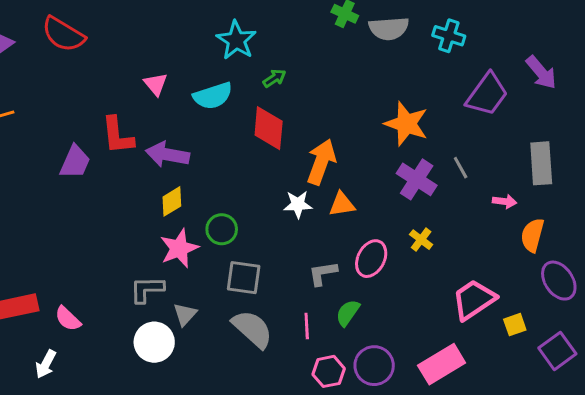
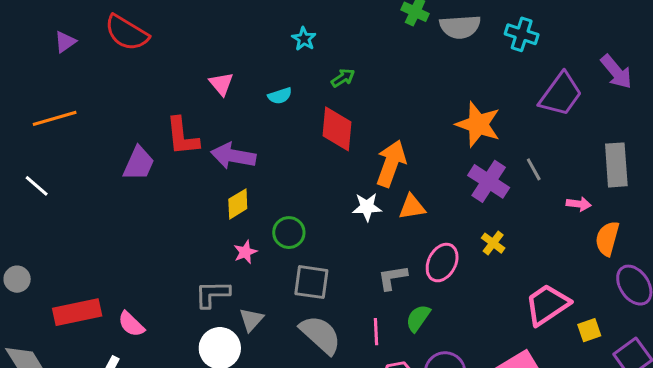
cyan star: (236, 40) -> (304, 39), size x0.6
cyan semicircle: (213, 96) -> (280, 96), size x0.6
pink star: (179, 248) -> (245, 252), size x0.6

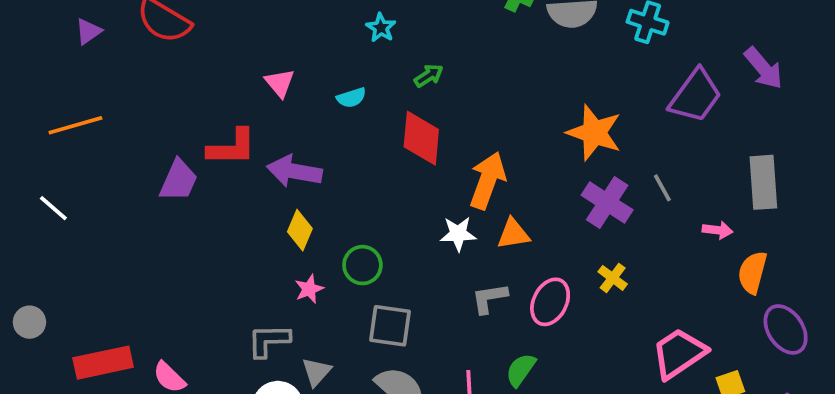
red L-shape: (182, 136) -> (232, 147), turned -84
yellow diamond: (238, 204) -> (300, 230), turned -36
gray L-shape: (393, 278) -> (489, 298), moved

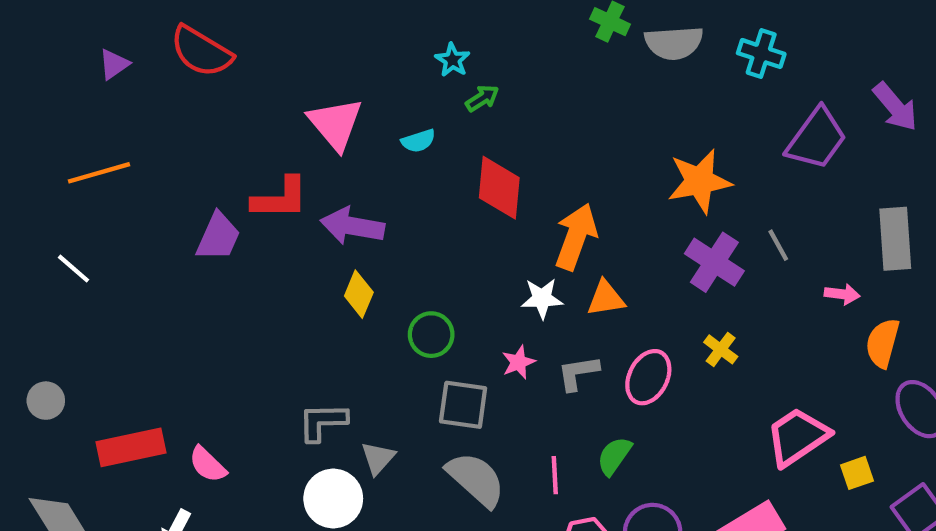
green arrow: (429, 76) -> (482, 98), moved
pink triangle: (280, 83) -> (335, 124), size x1.6
orange star: (594, 133) -> (699, 181), turned -30
pink star: (309, 289) -> (518, 362), moved

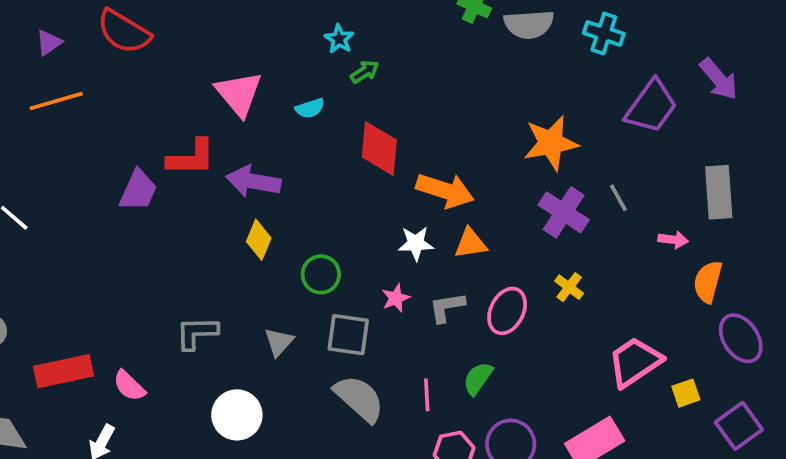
orange line: (99, 173) -> (56, 101), moved
orange arrow: (576, 237) -> (445, 190), turned 88
gray L-shape: (323, 422) -> (197, 333), moved
gray triangle: (378, 458) -> (279, 342), moved

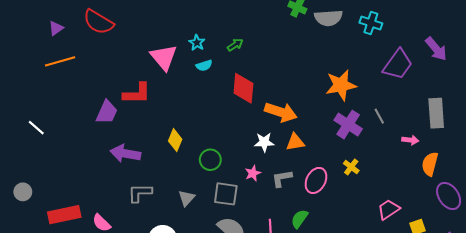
cyan star: (339, 39) -> (197, 43), moved
purple arrow: (253, 181) -> (125, 154), moved
pink trapezoid: (635, 362) -> (389, 209), size x0.7

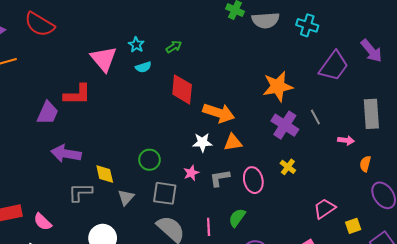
yellow diamond: (175, 140) -> (105, 174), moved, turned -35
orange semicircle: (430, 164) -> (365, 164), size x0.7
pink ellipse: (316, 180) -> (253, 180), turned -40

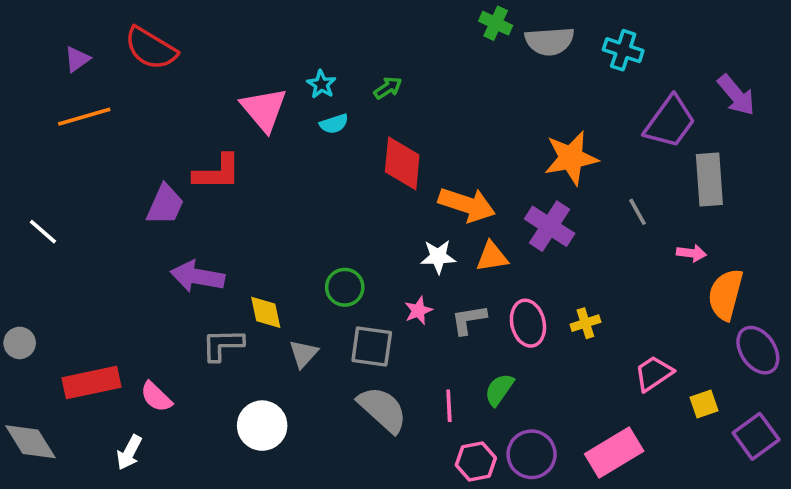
gray rectangle: (371, 114) -> (709, 179), moved
purple cross: (285, 125) -> (550, 226), moved
orange semicircle: (365, 164) -> (726, 294), size x1.8
yellow cross: (288, 167) -> (585, 323), moved, turned 35

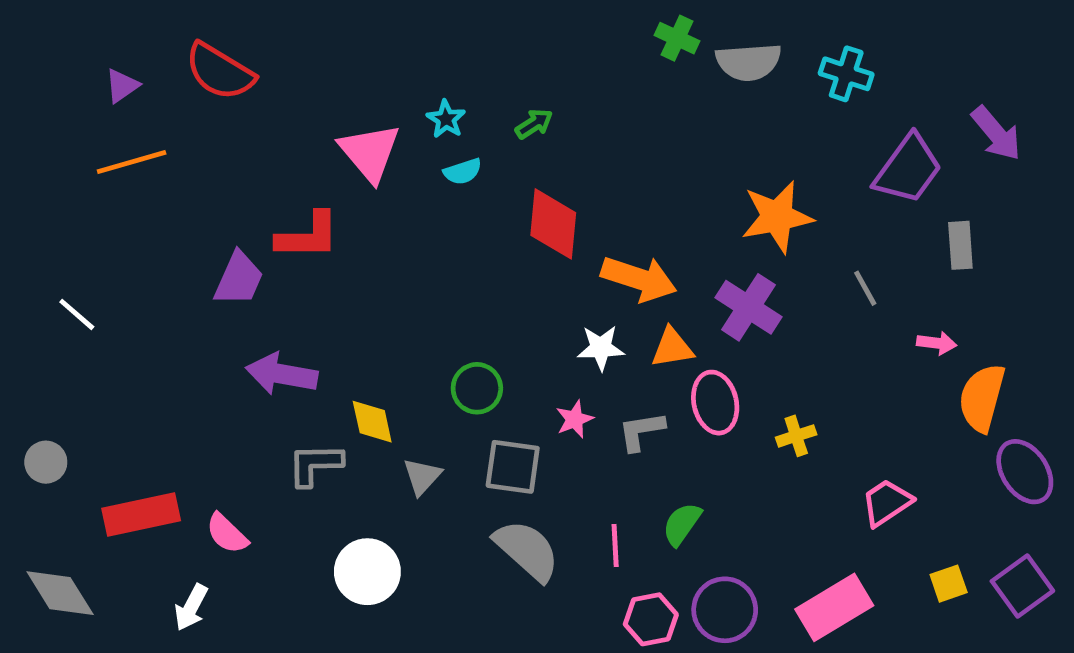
gray rectangle: (709, 179) -> (960, 245), size x0.7
pink ellipse: (528, 323) -> (715, 403), moved
yellow square: (704, 404) -> (949, 584), moved

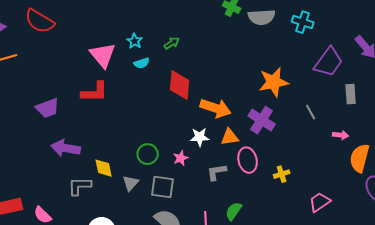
red L-shape: (308, 236) -> (95, 92), moved
purple trapezoid: (239, 279) -> (48, 108), turned 45
pink star: (575, 419) -> (181, 158), moved
gray triangle: (422, 476) -> (131, 183), moved

